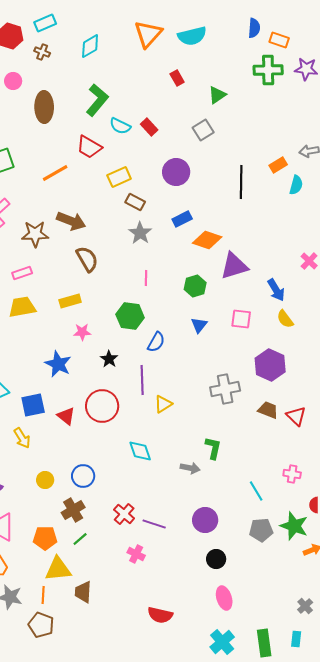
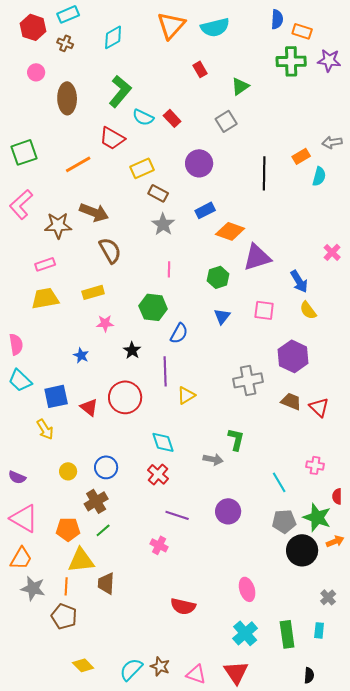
blue star: (58, 364) -> (81, 355), size x0.6
red cross: (124, 514) -> (158, 474), moved
black circle: (216, 559) -> (302, 550), moved, size x1.6

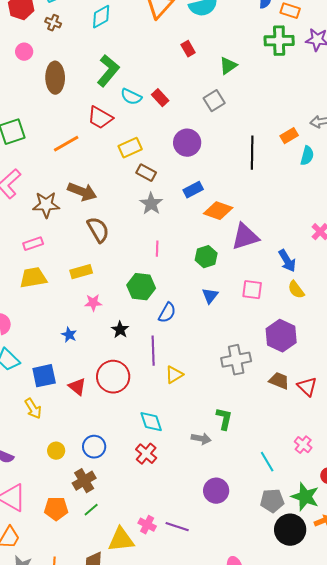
pink cross: (315, 465) -> (303, 445), turned 30
purple line: (177, 515) -> (177, 527), moved
yellow triangle: (81, 560) -> (121, 540), moved

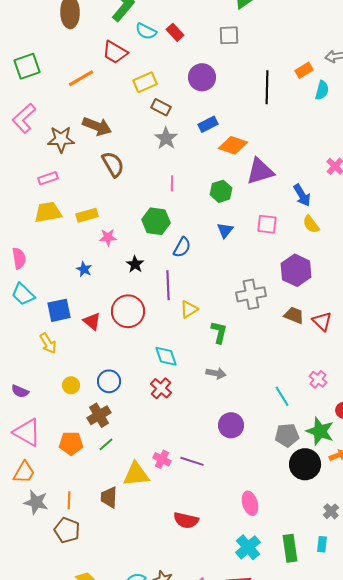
gray square: (214, 101) -> (229, 35), turned 30
yellow rectangle: (81, 272) -> (87, 215), moved
green L-shape: (224, 419) -> (219, 332), moved

